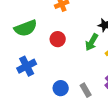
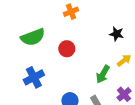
green arrow: (92, 42) -> (103, 74), moved

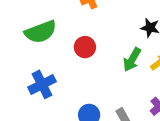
green arrow: (103, 74) -> (132, 60), moved

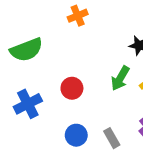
red circle: (85, 47) -> (72, 88), moved

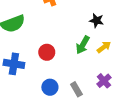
blue cross: (28, 104) -> (14, 64), turned 36

